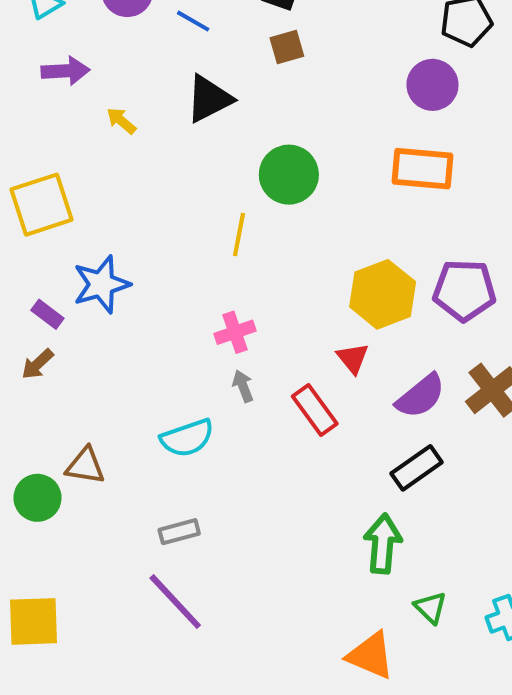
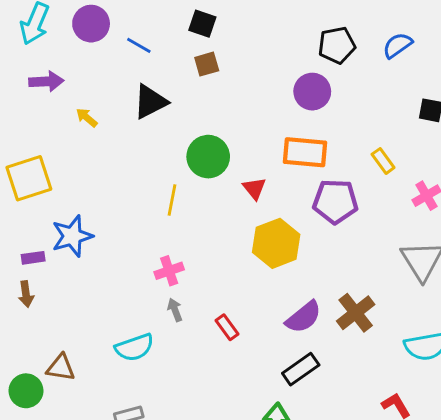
purple pentagon: (464, 290) -> (335, 201), moved
purple rectangle: (47, 314) -> (33, 258), turned -45
red triangle: (353, 358) -> (254, 188), moved
brown arrow: (37, 364) -> (26, 294), turned -55
red rectangle: (315, 410) -> (227, 327), size x0.7

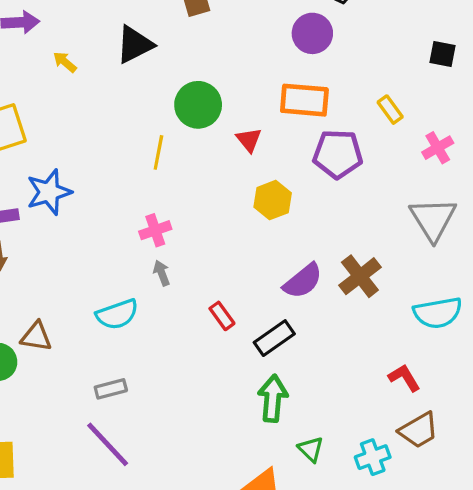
yellow hexagon: (276, 243) -> (273, 200), size x0.7
red rectangle: (227, 327) -> (222, 316), moved
black rectangle: (301, 369) -> (274, 338), moved

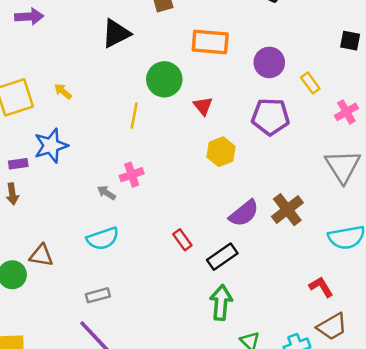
purple circle: (312, 33) -> (269, 62), moved
yellow arrow: (65, 62) -> (63, 91), moved
orange rectangle: (304, 100) -> (210, 42), moved
gray arrow: (162, 273) -> (106, 193), moved, turned -36

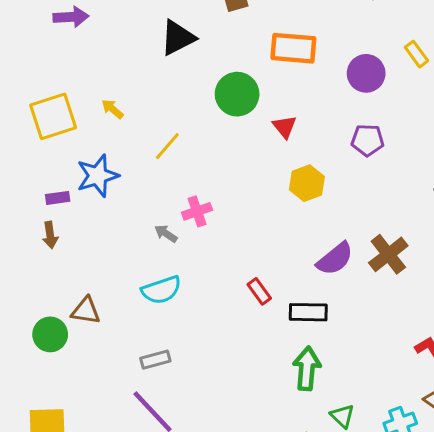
yellow rectangle: (310, 83) -> (417, 54), moved
yellow line: (134, 116) -> (167, 146), moved, turned 30
purple pentagon: (270, 117) -> (368, 140), size x0.7
black rectangle: (222, 257) -> (308, 312), turned 36

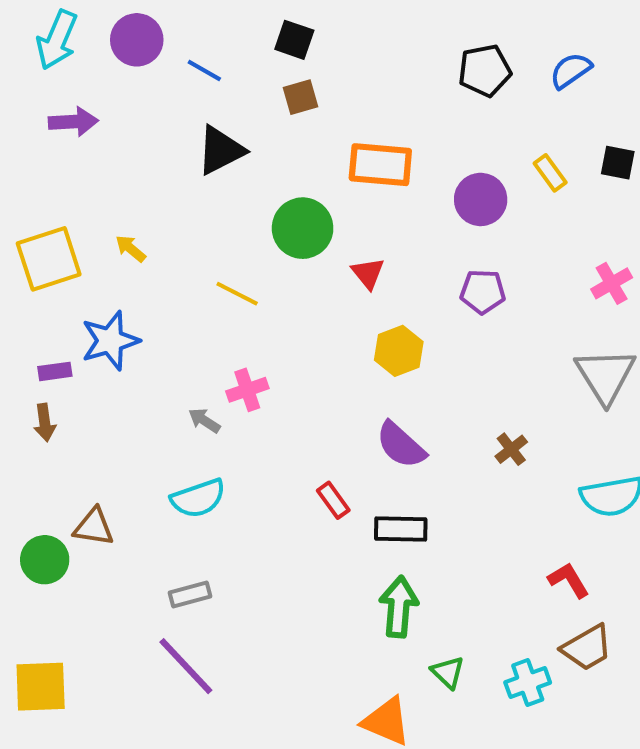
yellow line: (167, 146) -> (237, 294), moved, turned 76
brown cross: (388, 254) -> (511, 449), size x0.6
purple semicircle: (335, 259) -> (401, 445), moved, turned 81

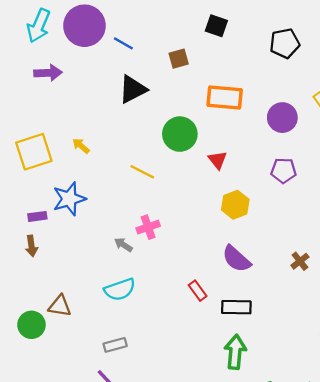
purple circle: (137, 40) -> (84, 26), size x1.4
black square: (294, 40) -> (216, 26), moved

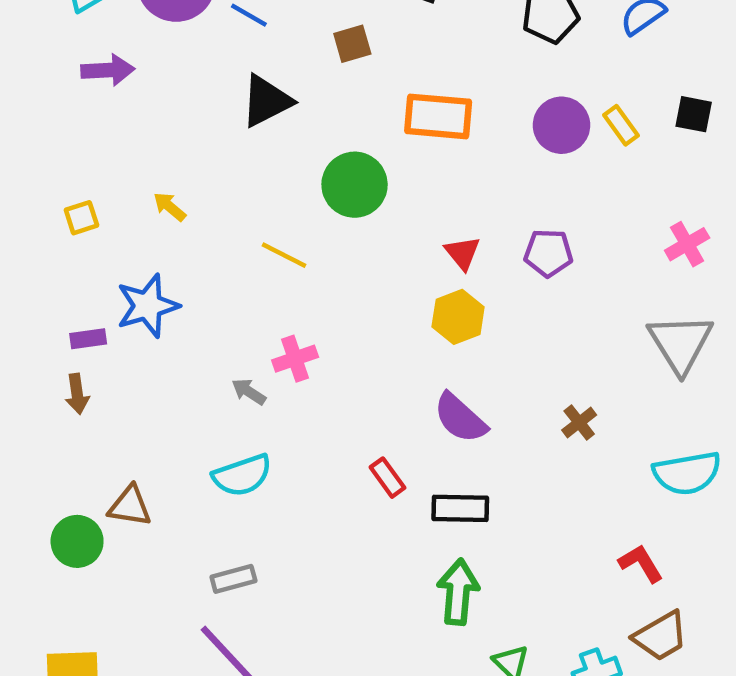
purple circle: (282, 118) -> (562, 125), moved
yellow square: (34, 152) -> (81, 218), size x0.5
red triangle: (218, 160) -> (462, 253), moved

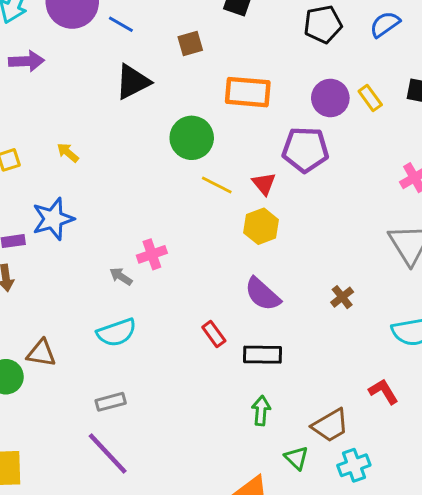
purple pentagon: (548, 253) -> (305, 150), moved, size x1.4
yellow line: (284, 255) -> (217, 185), moved
green arrow: (458, 592) -> (261, 411), size x0.7
brown trapezoid: (661, 636) -> (330, 425), moved

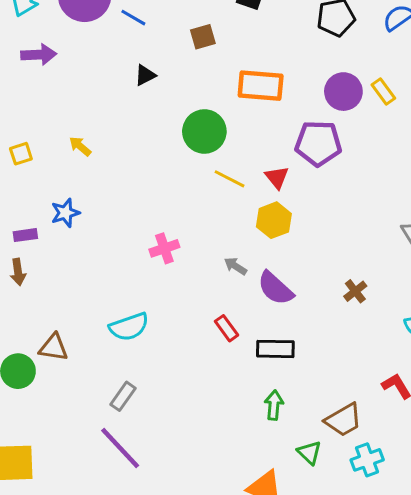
black triangle: (133, 82) -> (145, 75), size x0.6
blue star: (53, 219) -> (65, 213), size x0.7
gray arrow: (121, 276) -> (235, 266), moved
gray rectangle: (111, 402) -> (123, 396), turned -40

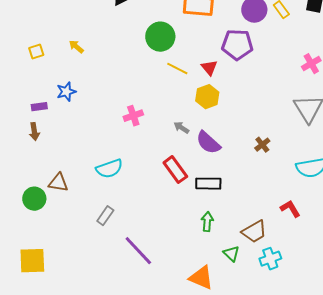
red rectangle: (227, 328) -> (175, 170), size x1.5
purple line: (120, 448) -> (138, 251), moved

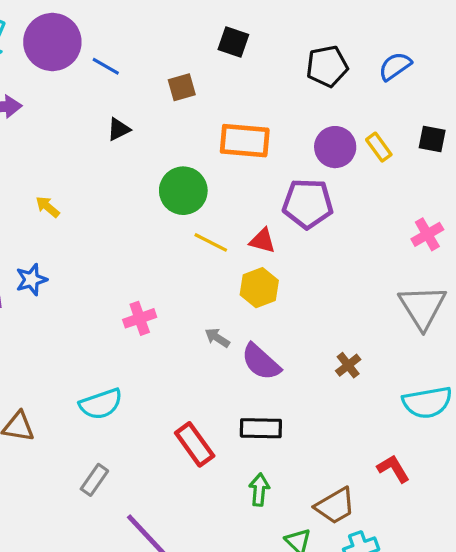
red triangle: (209, 68) -> (262, 241), turned -36
red rectangle: (175, 170) -> (195, 444), moved

